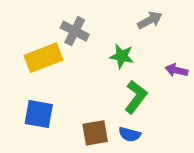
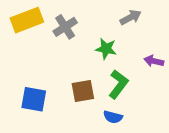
gray cross: (75, 31) -> (65, 27), turned 30
yellow rectangle: (43, 58) -> (27, 20), moved
brown square: (95, 133) -> (83, 91), moved

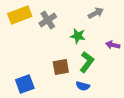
blue square: (34, 99) -> (25, 84), moved, turned -30

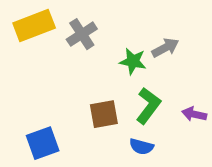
gray arrow: (96, 13) -> (165, 48), moved
purple arrow: (113, 45) -> (194, 114), moved

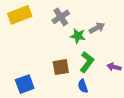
gray cross: (82, 34) -> (61, 17), moved
blue semicircle: (141, 147) -> (83, 86), turned 56

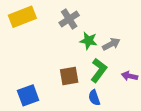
gray arrow: (97, 28) -> (111, 44), moved

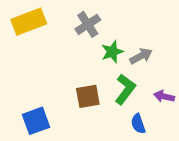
green star: (88, 41) -> (112, 52), turned -30
blue semicircle: (94, 98) -> (138, 124), moved

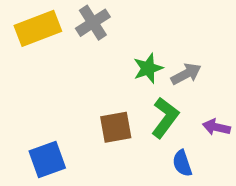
gray cross: (88, 24) -> (93, 23), moved

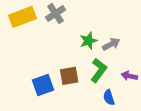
blue square: (47, 159) -> (43, 85), moved

